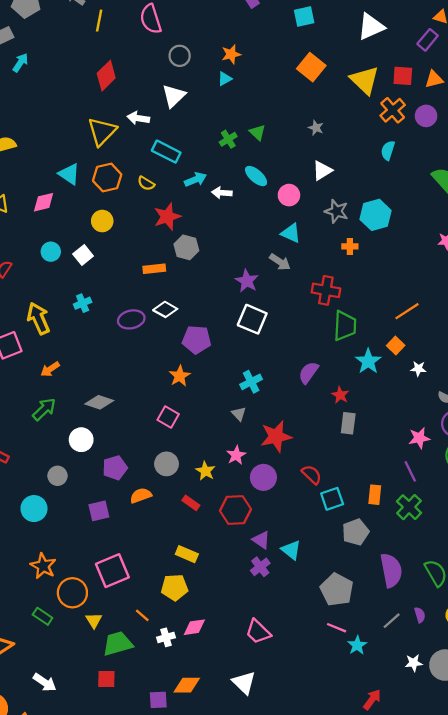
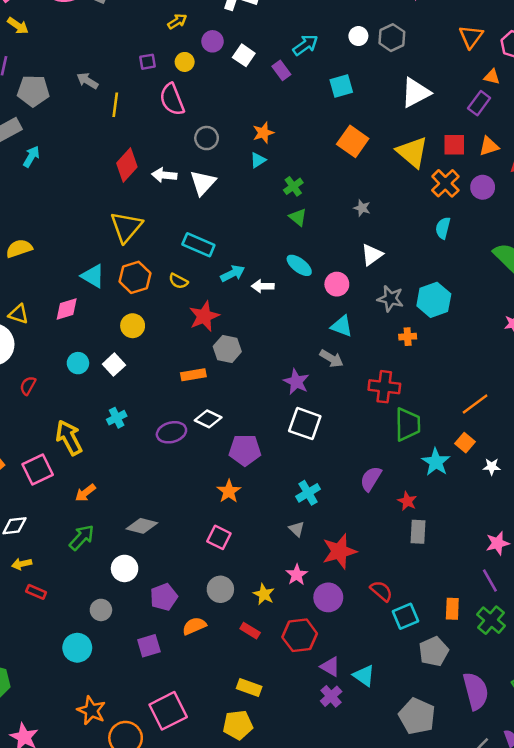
white arrow: (138, 118) -> (164, 175), moved
green cross: (228, 139) -> (293, 186), moved

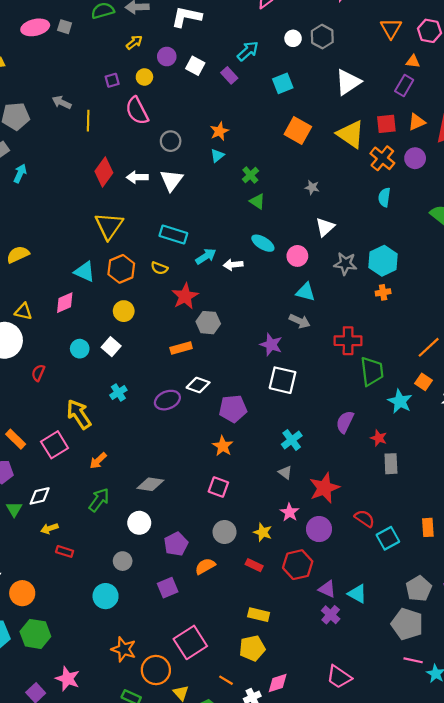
orange cross: (408, 337) -> (383, 292), moved
gray pentagon: (434, 651) -> (419, 589), moved

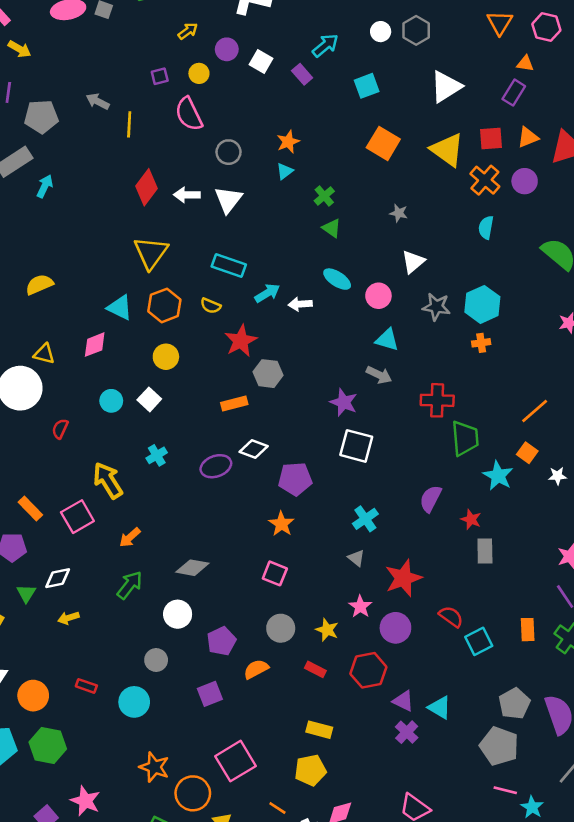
red rectangle: (65, 551) -> (86, 686), moved

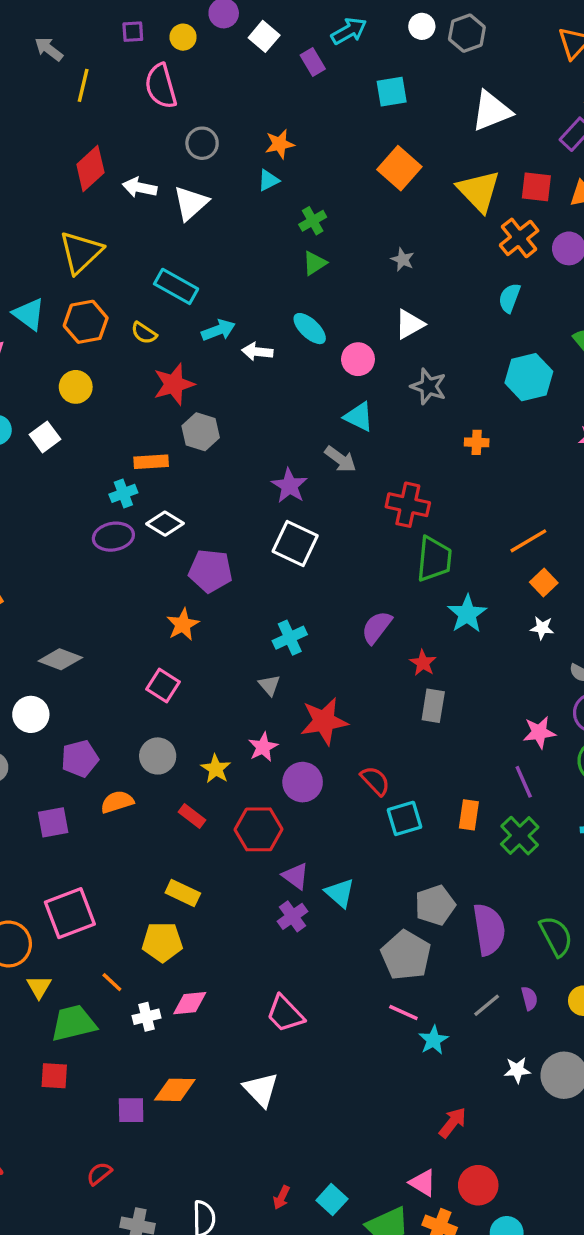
green triangle: (332, 228) -> (315, 263), turned 42
cyan hexagon: (482, 304) -> (529, 377), moved
orange square: (527, 453) -> (544, 582), moved
cyan cross: (157, 455) -> (123, 493), moved

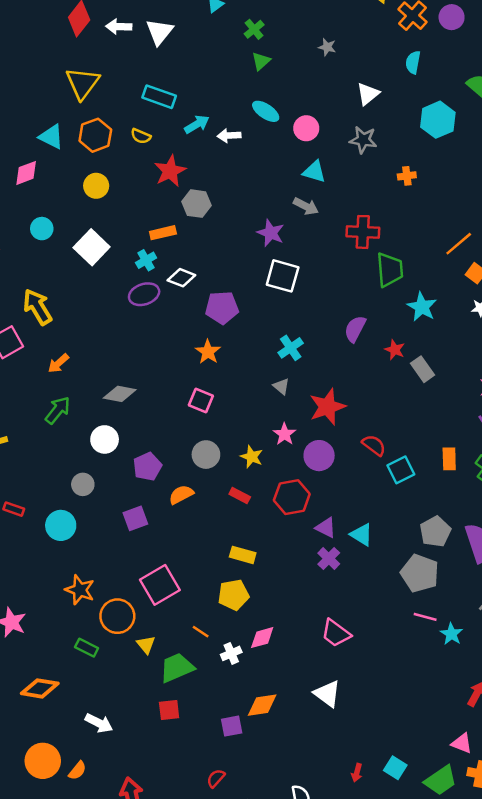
white triangle: (410, 324) -> (368, 94), moved
white square: (45, 437) -> (92, 247), moved, size x1.5
gray rectangle: (433, 706) -> (423, 369), moved, turned -35

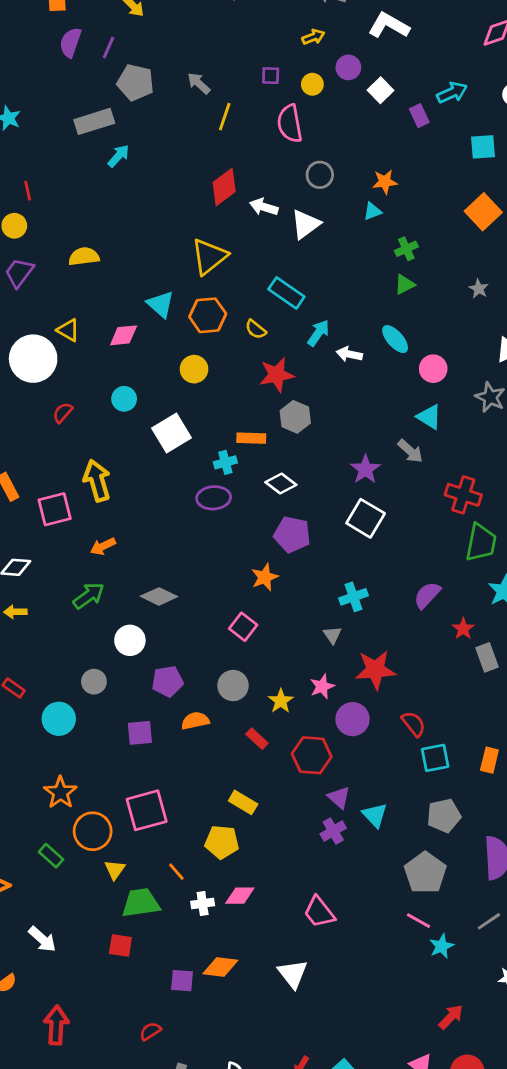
cyan arrow: (197, 124) -> (318, 333), turned -40
white diamond: (181, 278) -> (281, 484), moved
gray pentagon: (435, 532) -> (444, 816), moved

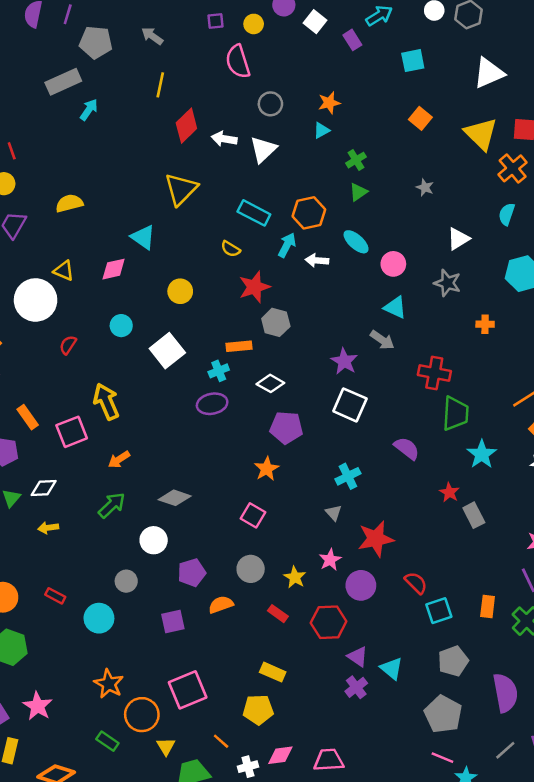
yellow line: (225, 117) -> (160, 85), moved
orange square: (483, 212) -> (420, 118), size x0.7
orange hexagon: (208, 315) -> (309, 213), moved
purple semicircle: (427, 595) -> (407, 448), moved, turned 92
pink trapezoid: (319, 912) -> (329, 760), moved, turned 132

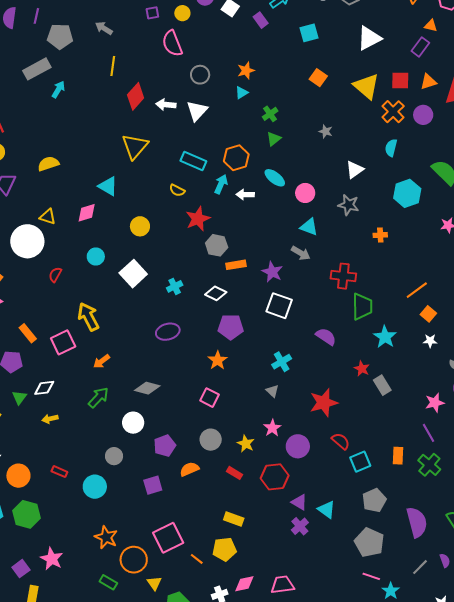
orange rectangle: (239, 346) -> (236, 265), moved
purple ellipse: (212, 404) -> (168, 332), moved
red star: (376, 539) -> (324, 403), moved
orange line: (221, 741) -> (197, 559), moved

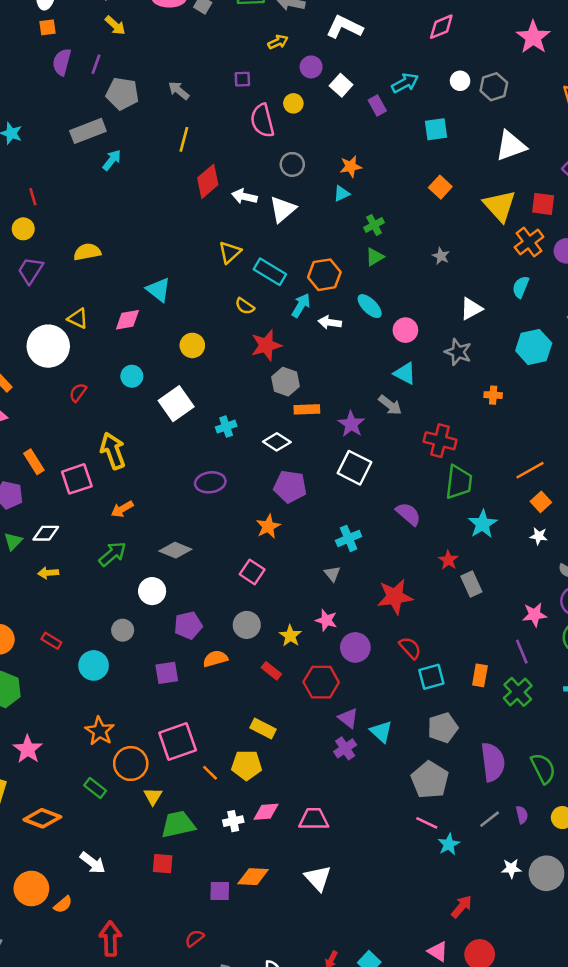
yellow circle: (182, 13) -> (293, 103), moved
yellow triangle: (135, 146) -> (230, 252), moved, size x0.7
pink star: (272, 428) -> (326, 620), turned -30

